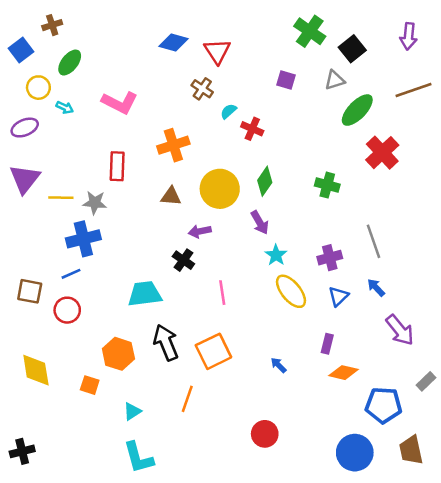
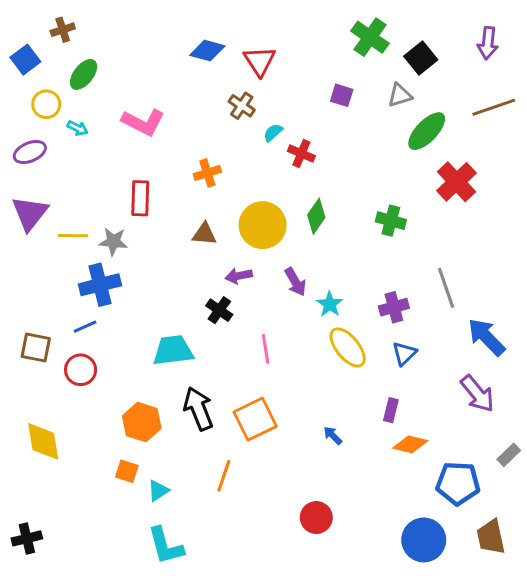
orange cross: (173, 145) -> (207, 173), size x0.7
purple arrow: (260, 223) -> (295, 282), moved
blue arrow: (376, 288) -> (486, 337), moved, size x1.8
orange square: (90, 385) -> (127, 471), moved

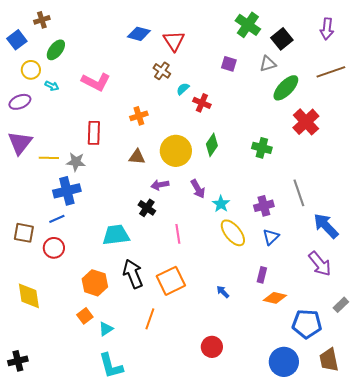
orange square: (127, 471) -> (85, 316), turned 35

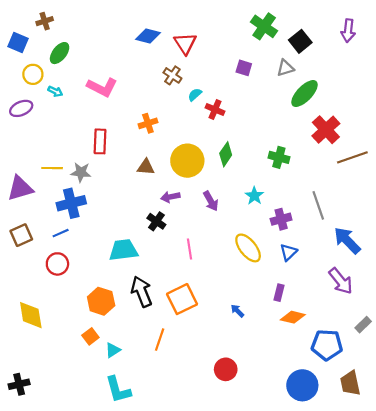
blue square: (17, 40) -> (18, 42), turned -30
brown line: (331, 72) -> (352, 157), moved
purple triangle: (20, 143) -> (20, 188), moved, turned 36
cyan star: (221, 204) -> (254, 196), moved
brown square: (24, 233) -> (21, 235), moved, turned -35

